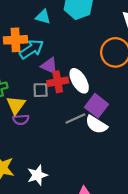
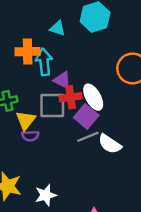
cyan arrow: (31, 49) -> (44, 62), turned -65
gray square: (41, 90) -> (52, 105), size x1.6
purple square: (96, 106) -> (86, 116), moved

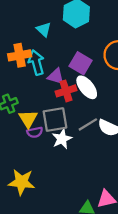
cyan triangle: (58, 28) -> (44, 29), turned 35
gray square: (52, 105) -> (55, 119), moved
purple square: (86, 116) -> (81, 63), moved
white star: (46, 195) -> (62, 139), moved

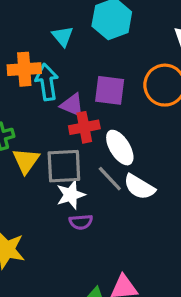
purple square: (81, 63) -> (110, 90), turned -30
white ellipse: (87, 87) -> (120, 148), moved
gray line: (88, 124) -> (110, 179), turned 72
purple semicircle: (35, 132) -> (81, 222), moved

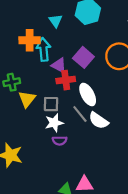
purple square: (110, 90) -> (83, 57), turned 30
gray square: (64, 166) -> (51, 104), size x0.7

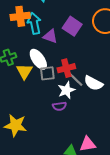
red cross: (66, 80) -> (66, 68), moved
white ellipse: (88, 94) -> (38, 59), moved
white star: (54, 123) -> (66, 90), moved

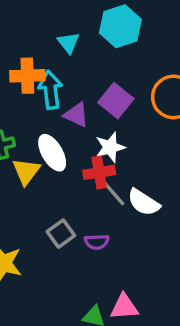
gray square: (47, 73) -> (61, 234), moved, turned -35
white star: (66, 90) -> (110, 147), moved
purple semicircle: (59, 106) -> (97, 242), moved

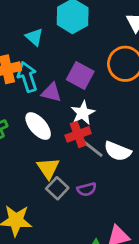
yellow triangle: (26, 171) -> (48, 168), moved

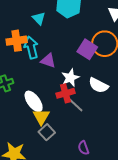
purple square: (80, 75) -> (87, 49), moved
white ellipse: (38, 126) -> (34, 101), moved
white semicircle: (118, 151) -> (98, 85), moved
purple semicircle: (87, 189) -> (83, 148), moved, turned 80

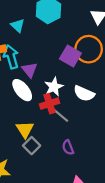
purple triangle: (48, 61) -> (30, 70), turned 35
white ellipse: (34, 101) -> (22, 90), moved
purple semicircle: (83, 148) -> (68, 147), moved

